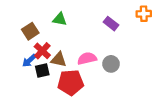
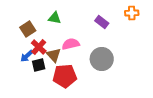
pink semicircle: (87, 58) -> (71, 44), moved
brown triangle: (59, 60) -> (54, 55), turned 35
gray circle: (111, 64) -> (102, 59), size x1.5

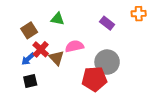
black square: (39, 65) -> (30, 81), moved
red pentagon: (65, 76) -> (94, 79), moved

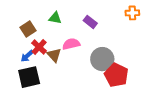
purple rectangle: (107, 23) -> (90, 22), moved
red pentagon: (94, 79) -> (116, 75), moved, turned 30
black square: (30, 81) -> (29, 77), size x1.6

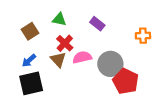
orange cross: (132, 13) -> (143, 36), moved
pink semicircle: (71, 44) -> (82, 57), moved
red cross: (39, 47) -> (65, 43), moved

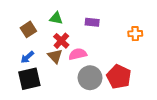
purple rectangle: (97, 24) -> (92, 22), turned -32
gray circle: (110, 64) -> (90, 78), moved

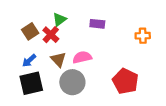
green triangle: (56, 18) -> (59, 19), turned -48
red cross: (61, 41) -> (51, 35), moved
gray circle: (90, 78) -> (72, 82), moved

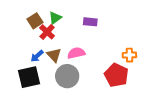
brown square: (30, 31) -> (35, 21), moved
orange cross: (143, 36) -> (129, 55), moved
blue arrow: (29, 61) -> (37, 56), moved

